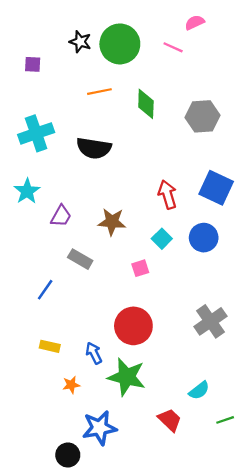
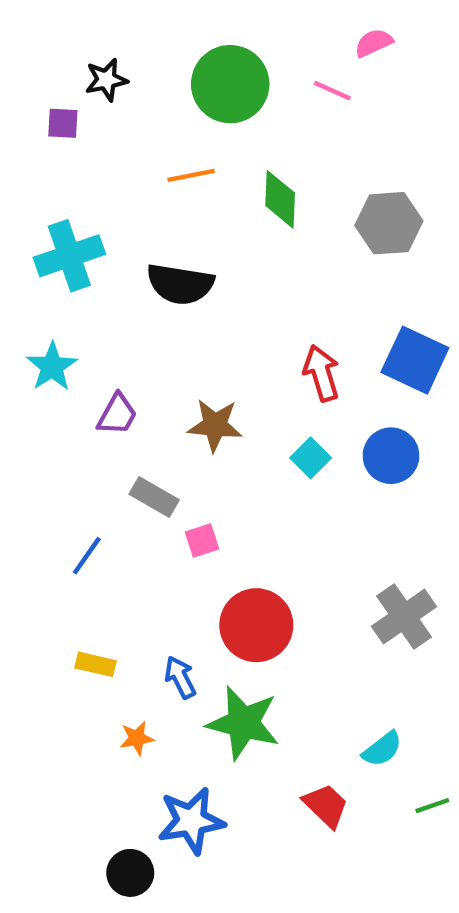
black star: (80, 42) -> (106, 80), moved, turned -30
pink square: (140, 268) -> (202, 540), moved

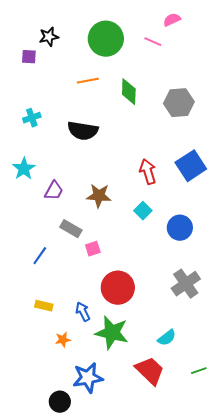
cyan cross: (69, 256) -> (32, 118), size x0.6
blue square: (415, 360) -> (191, 166), turned 32
blue circle: (391, 456) -> (180, 228), moved
cyan semicircle: (382, 749) -> (167, 338), moved
red trapezoid: (326, 806) -> (150, 371), size x1.4

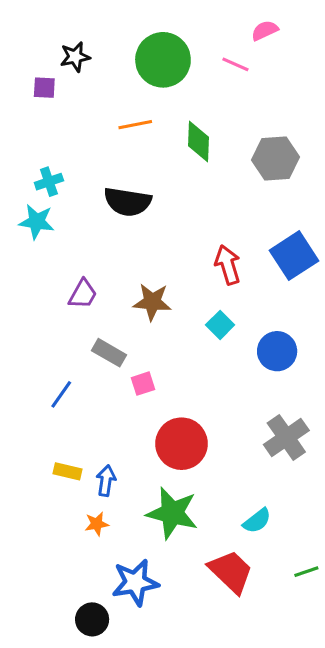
cyan star: (24, 169) -> (37, 222), moved, turned -30
blue arrow: (83, 312) -> (106, 481), moved, turned 36

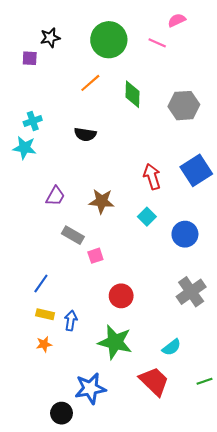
orange line: (135, 125) -> (90, 83), turned -30
black semicircle: (128, 202) -> (85, 134), size x0.7
blue line: (61, 394) -> (41, 284), moved
red circle: (181, 444) -> (121, 296), size x0.7
orange star: (97, 524) -> (44, 344), moved

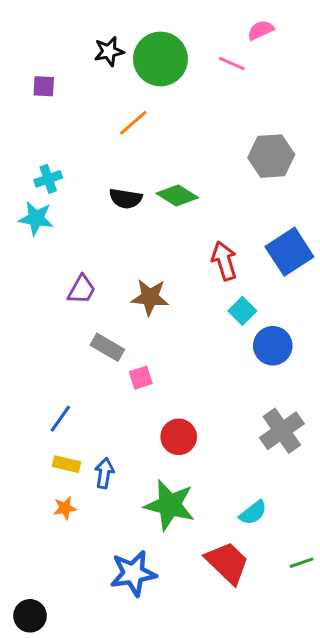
black star: (50, 38) -> (109, 51), moved
green diamond: (132, 94) -> (177, 196), moved, turned -60
cyan square: (147, 217) -> (242, 311), moved
black circle: (62, 413) -> (30, 616), moved

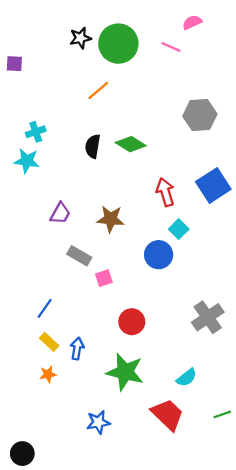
purple square: (44, 86) -> (14, 64), moved
black semicircle: (126, 199) -> (93, 146), turned 90
blue circle: (273, 346) -> (159, 255), moved
yellow rectangle: (66, 464) -> (49, 342), turned 30
blue star: (133, 573) -> (98, 422), size x0.7

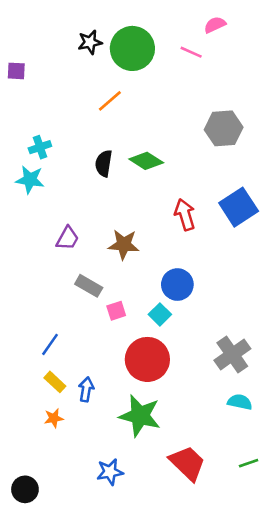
cyan square: (179, 229) -> (160, 314), moved
red circle: (132, 322) -> (147, 359), size x1.5
cyan semicircle: (187, 378) -> (240, 402), moved, turned -130
black circle: (22, 454) -> (25, 489), moved

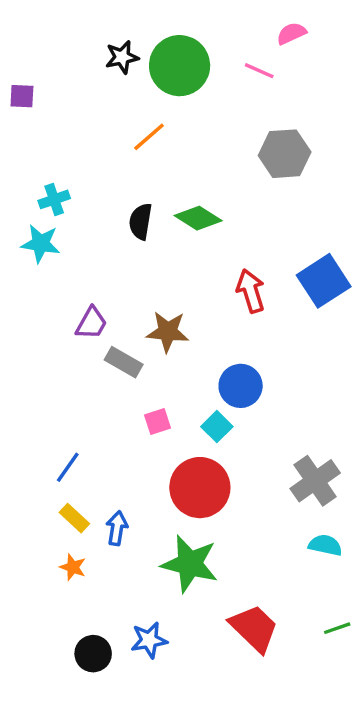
gray hexagon: (224, 128) -> (285, 154), moved
gray rectangle: (89, 286) -> (124, 362), moved
orange star: (54, 418) -> (73, 567), turned 30
black circle: (25, 489) -> (93, 654), moved

